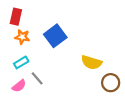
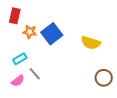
orange star: (22, 37) -> (30, 32), moved
yellow semicircle: (91, 62) -> (91, 43), moved

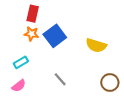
red rectangle: (15, 16) -> (33, 14), moved
gray line: (35, 74) -> (60, 79), moved

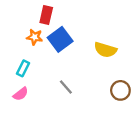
red rectangle: (33, 14) -> (46, 15), moved
cyan rectangle: (21, 62) -> (23, 68), turned -32

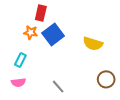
gray line: (66, 87) -> (58, 87), moved
pink semicircle: (21, 94) -> (18, 82), turned 32

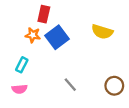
yellow semicircle: (93, 44) -> (102, 32), moved
gray line: (58, 87) -> (70, 85), moved

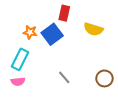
red rectangle: (44, 14) -> (64, 13), moved
cyan rectangle: (22, 65) -> (20, 59), size x1.5

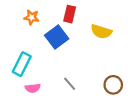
orange star: (30, 32) -> (32, 17), moved
pink semicircle: (18, 81) -> (33, 88), moved

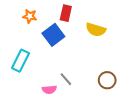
pink semicircle: (33, 88) -> (49, 90), moved

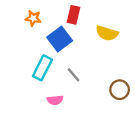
cyan rectangle: (20, 61) -> (42, 68), moved
gray line: (66, 79) -> (73, 75), moved

